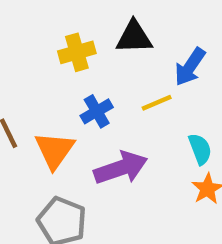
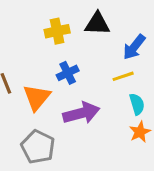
yellow line: (157, 103) -> (123, 76), moved

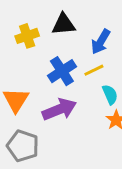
blue cross: (68, 73) -> (62, 71), moved, size x1.4

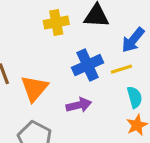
purple arrow: (59, 109) -> (79, 105), size x0.7

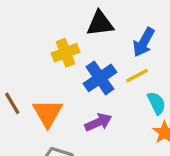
yellow cross: (56, 23) -> (65, 53), moved

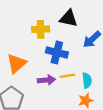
yellow line: (137, 76) -> (67, 76), moved
blue cross: (100, 78) -> (57, 52), turned 30

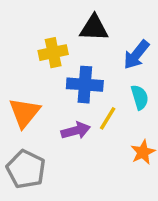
yellow line: (67, 76) -> (108, 118), turned -40
cyan semicircle: (87, 80) -> (140, 97), moved

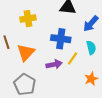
yellow cross: (53, 53) -> (28, 19), moved

